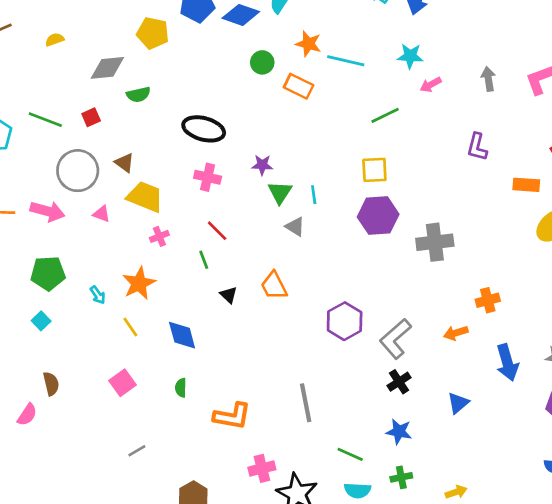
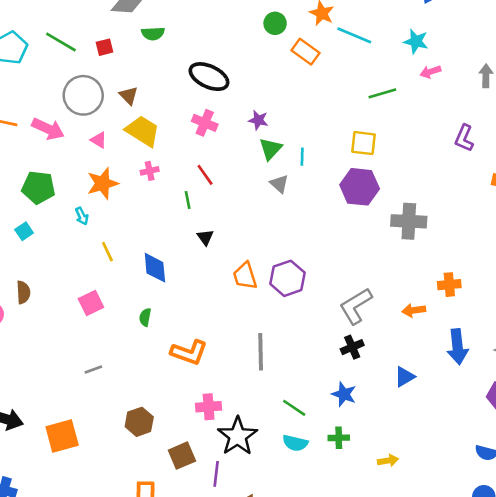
orange star: (139, 283) -> (103, 183), moved
orange trapezoid: (274, 286) -> (245, 276), moved
purple hexagon: (345, 321) -> (288, 278), moved

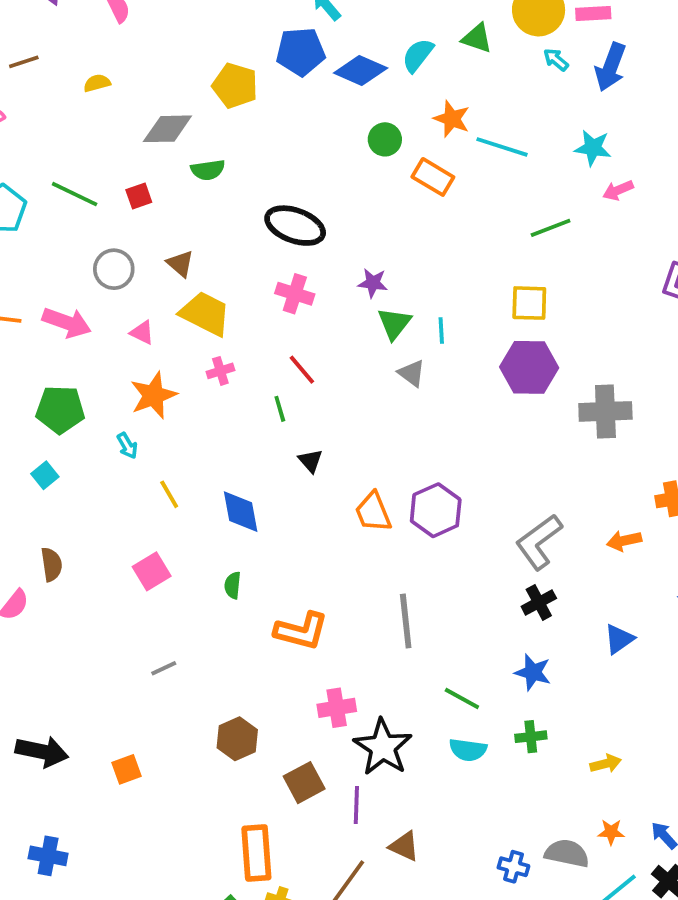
gray circle: (83, 95) -> (114, 269), size x0.7
orange square: (62, 436) -> (127, 769), size x0.6

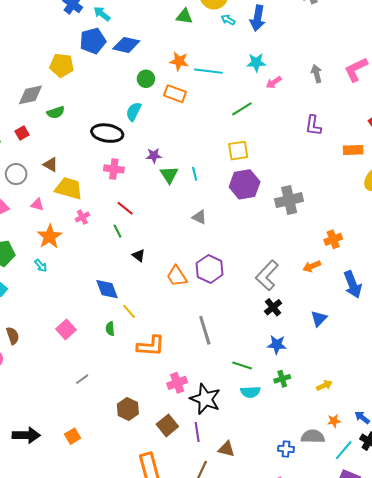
cyan semicircle: (418, 55) -> (134, 112), moved
gray triangle: (412, 373) -> (199, 217), moved
yellow line: (169, 494) -> (129, 311), moved

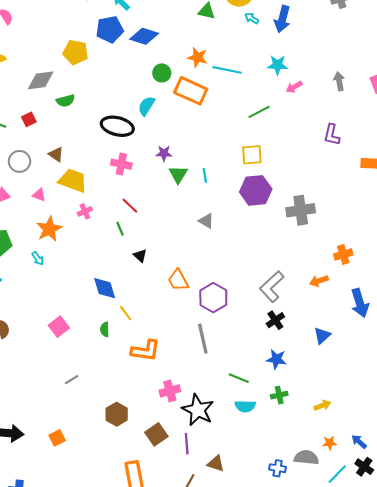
orange rectangle: (175, 94) -> (191, 91), size x1.4
purple hexagon: (210, 269) -> (213, 298), moved

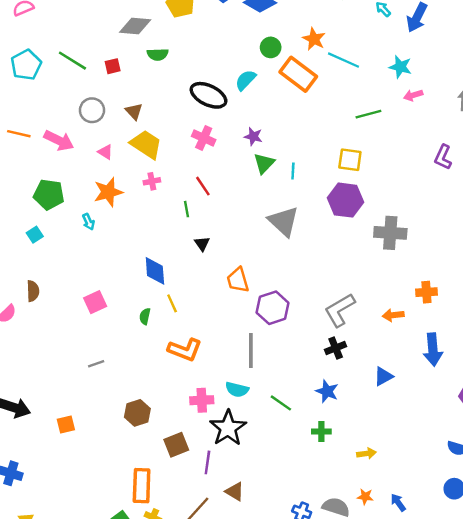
gray triangle: (206, 221) -> (283, 221), size x1.8
cyan semicircle: (245, 406) -> (237, 390), moved

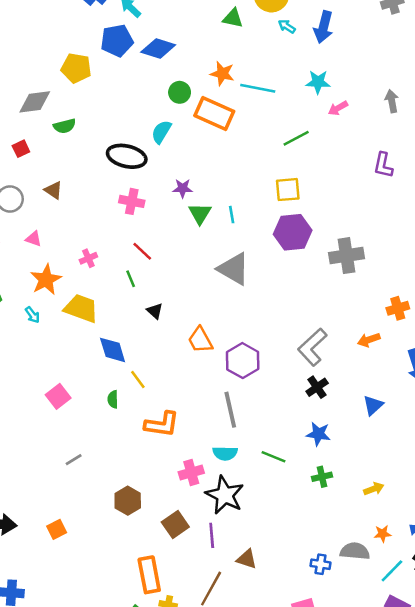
yellow trapezoid: (146, 144) -> (81, 308), moved

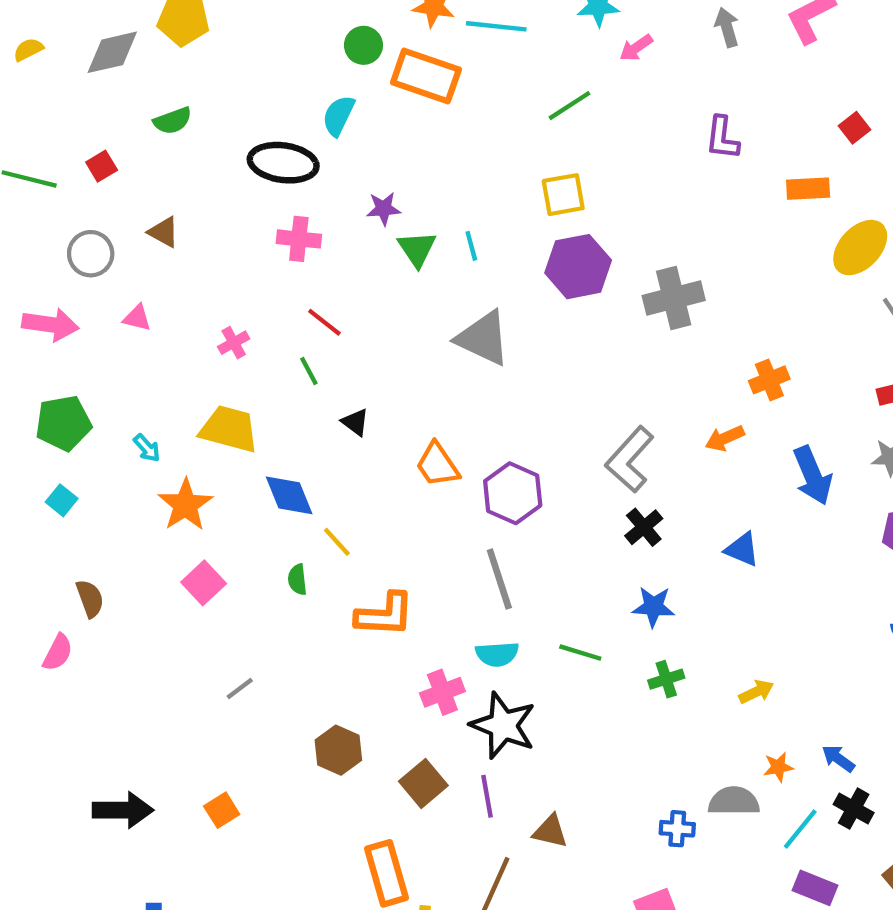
gray diamond: (35, 102) -> (112, 52), moved
orange star: (46, 280) -> (185, 505), moved
blue triangle: (373, 405) -> (742, 549), turned -50

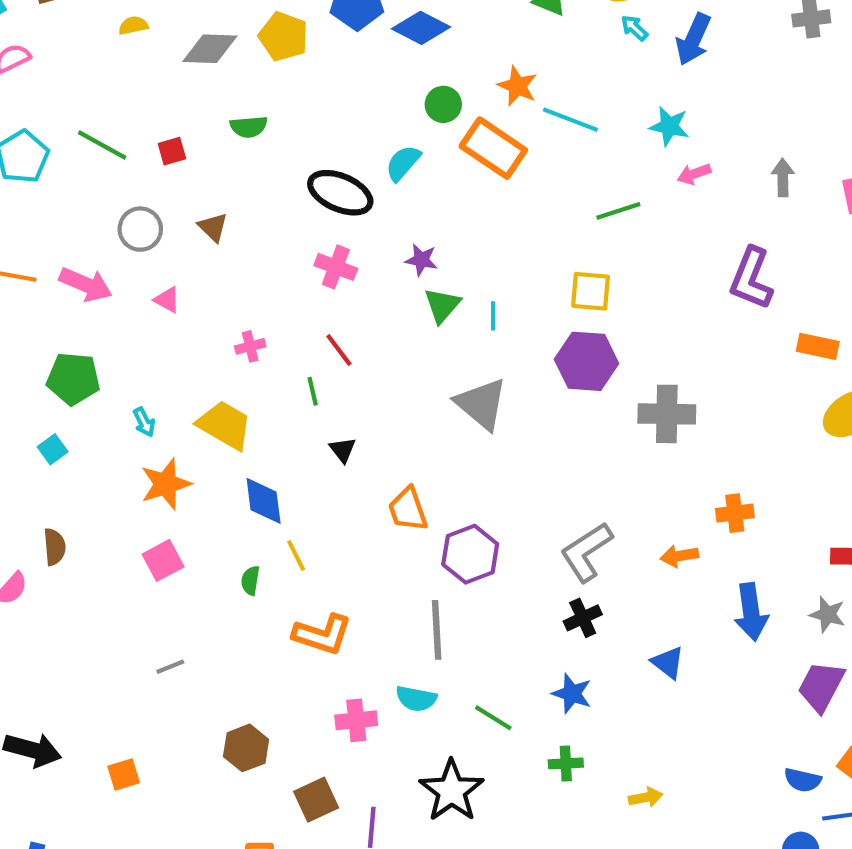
purple L-shape: (722, 138) -> (751, 278), size x1.4
black star: (503, 725) -> (452, 791), moved

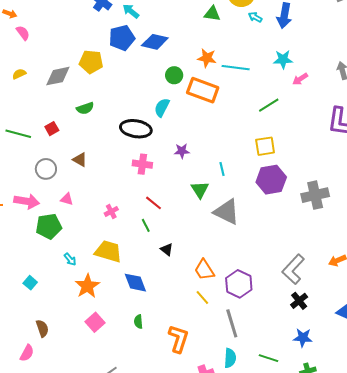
green triangle: (442, 305) -> (200, 190), moved
green pentagon: (73, 379) -> (49, 226), moved
yellow line: (296, 556) -> (202, 298), moved
orange L-shape: (322, 634) -> (178, 339), turned -76
cyan semicircle: (416, 699) -> (230, 358), turned -84

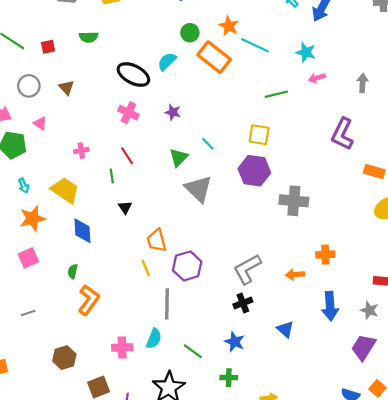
cyan line: (222, 169) -> (208, 144), turned -48
orange L-shape: (178, 339) -> (89, 300), moved

